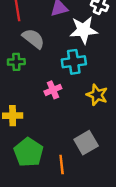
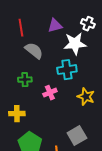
green cross: (16, 62) -> (25, 80), moved

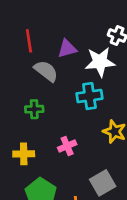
purple triangle: (55, 26) -> (67, 49), moved
pink cross: (50, 93) -> (67, 146), moved

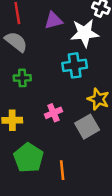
gray semicircle: (46, 71) -> (16, 42), moved
gray square: (103, 183) -> (87, 127), moved

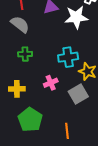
cyan cross: (75, 65) -> (68, 57), moved
orange line: (62, 170) -> (67, 131), moved

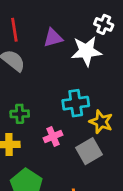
green cross: (25, 54) -> (20, 114), moved

